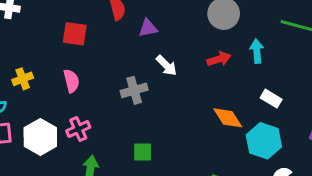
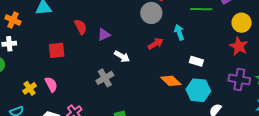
pink semicircle: (71, 81) -> (51, 84), moved

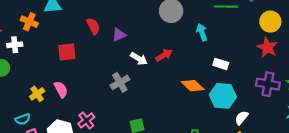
orange cross: (13, 20) -> (29, 22), moved
red arrow: (156, 44) -> (164, 55), moved

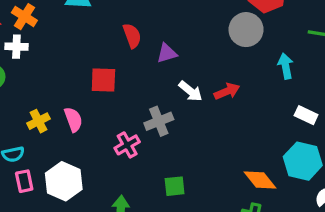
orange cross: (29, 22) -> (24, 17), moved
red square: (67, 52) -> (103, 80), moved
orange diamond: (193, 86) -> (260, 180), moved
pink cross: (86, 120) -> (127, 145), moved

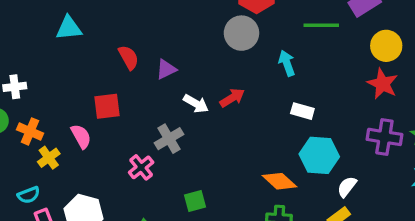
orange cross: (24, 17) -> (30, 131), moved
white rectangle: (306, 115) -> (302, 111), moved
pink semicircle: (73, 120) -> (81, 136), moved

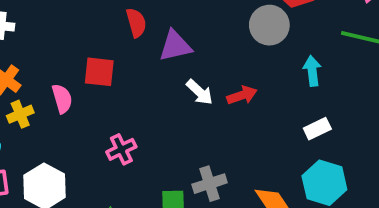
purple triangle: (166, 69) -> (175, 46), size x1.4
white rectangle: (302, 111) -> (317, 129), turned -55
gray cross: (169, 139) -> (210, 184), moved

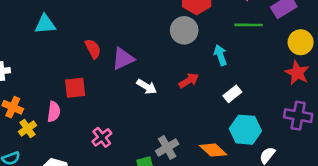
red arrow: (242, 95) -> (189, 81), moved
pink semicircle: (62, 99) -> (54, 112), turned 36

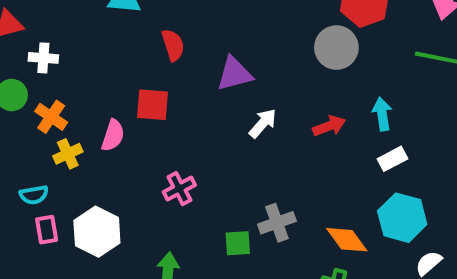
red semicircle: (93, 49) -> (173, 45), moved
cyan arrow: (220, 55) -> (382, 114), moved
white arrow: (147, 87) -> (263, 123), turned -90

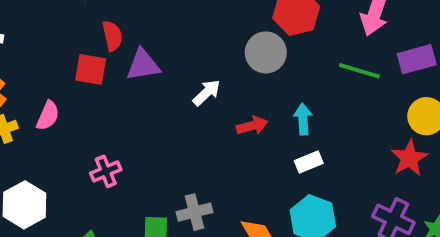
purple triangle: (234, 74) -> (143, 65), moved
red square: (152, 105) -> (91, 69), moved
white arrow: (263, 123) -> (207, 93), moved

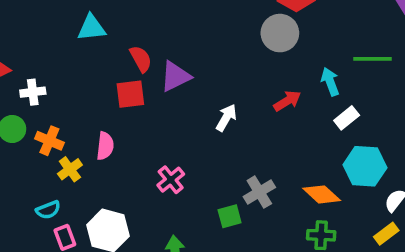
green line: (359, 71) -> (372, 59), moved
white arrow: (207, 93) -> (226, 118), moved

